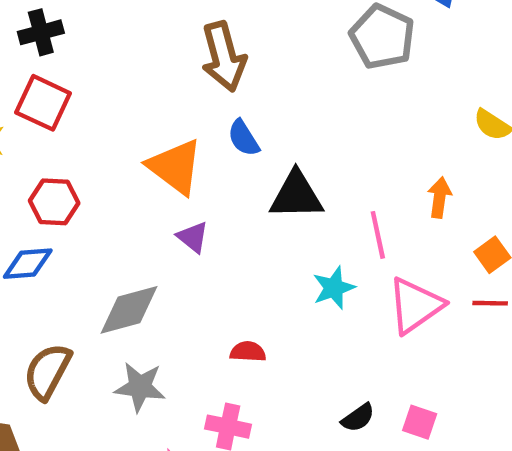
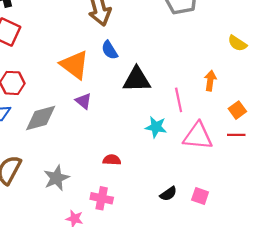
cyan star: (334, 288) -> (156, 127), turned 30
pink triangle: (415, 305) -> (198, 136), turned 40
gray diamond: (129, 310) -> (41, 118), moved
gray star: (140, 387) -> (56, 178), turned -30

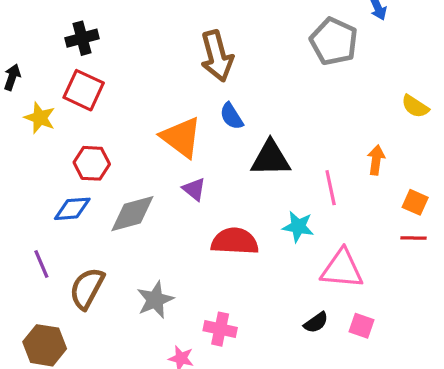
orange square: (237, 110) -> (415, 202), turned -30
pink triangle: (198, 136) -> (342, 269), moved
red semicircle: (112, 160) -> (235, 241), moved, size x1.8

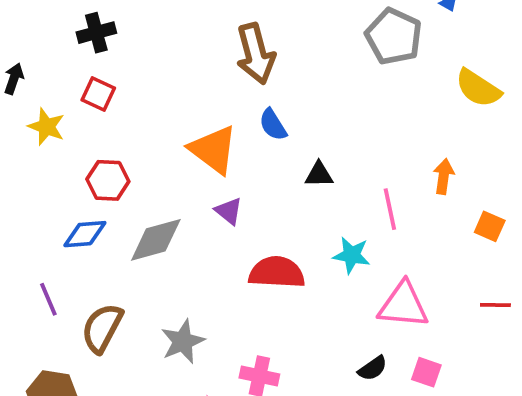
red square: (84, 90) -> (98, 94), size x0.7
yellow semicircle: (415, 106) -> (478, 88), moved, size x1.4
black triangle: (270, 158) -> (319, 175), size x0.6
red line: (413, 238) -> (495, 305), moved

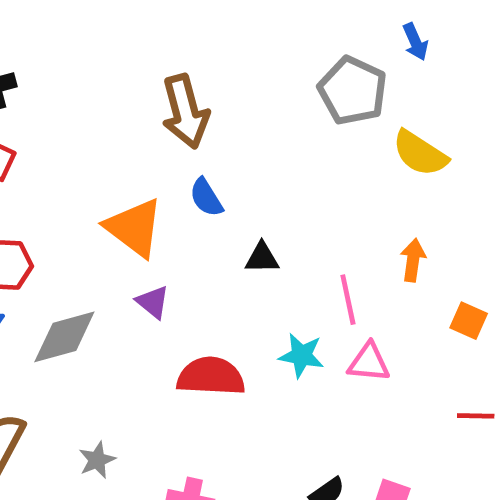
yellow semicircle: (478, 88) -> (420, 153), moved
pink triangle: (403, 305) -> (369, 362), moved, size x0.7
gray star: (183, 341) -> (97, 460), size x0.7

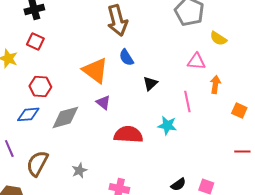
yellow semicircle: (420, 153) -> (218, 38), size x0.7
black triangle: (262, 258) -> (150, 83), turned -42
pink triangle: (369, 362) -> (196, 61), moved

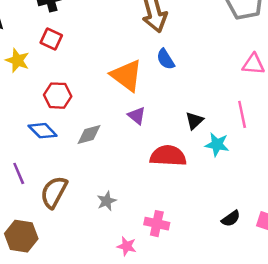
black triangle: (150, 83) -> (194, 121), moved
blue diamond: (28, 114) -> (43, 131), turned 50
gray diamond: (65, 117) -> (89, 134), size x0.7

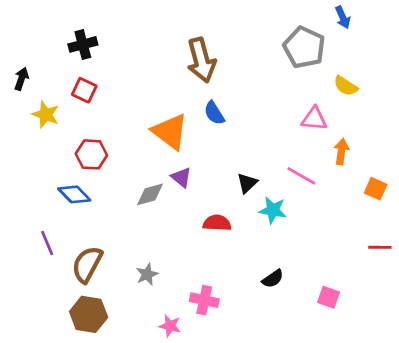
pink line: (242, 114) -> (301, 176), turned -48
gray diamond: (89, 134) -> (150, 194), moved
red semicircle: (168, 156) -> (217, 223), size x0.7
black semicircle: (231, 219) -> (273, 279), moved
brown hexagon: (21, 236) -> (89, 314), moved

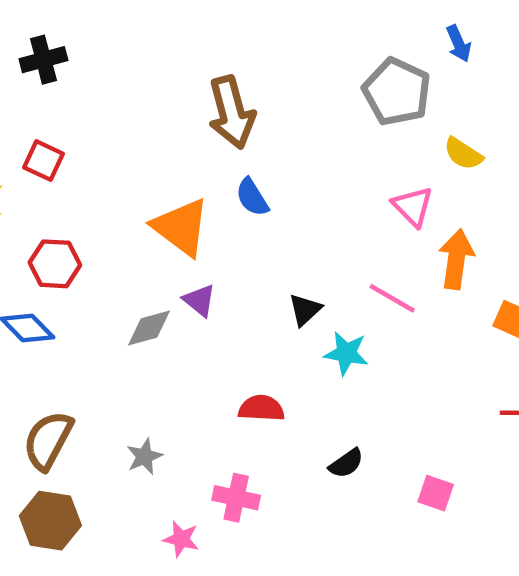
black cross: (83, 44) -> (43, 60), moved
pink triangle: (314, 119) -> (413, 206), turned 40
orange arrow: (341, 152) -> (456, 259), size x1.4
red semicircle: (217, 223) -> (261, 408), moved

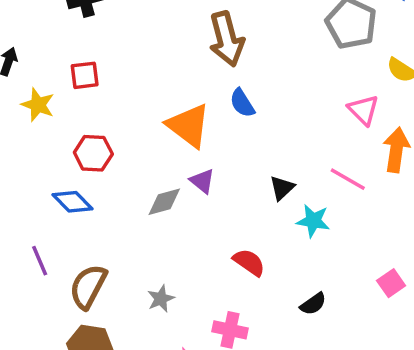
red square: (43, 161) -> (85, 75), turned -32
red semicircle: (261, 408) -> (249, 262), turned 32
pink square: (436, 493) -> (391, 283), moved, turned 36

